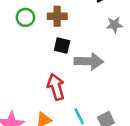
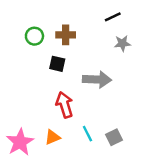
black square: (62, 46) -> (57, 64), moved

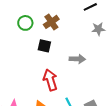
brown cross: (66, 35) -> (51, 22), turned -35
gray arrow: (97, 79) -> (77, 59), size x0.7

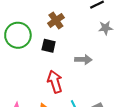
green circle: (25, 23) -> (18, 35), moved, size x1.6

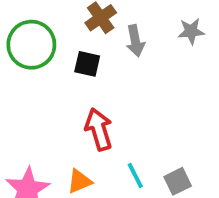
gray arrow: (83, 59) -> (135, 41), moved, turned 77

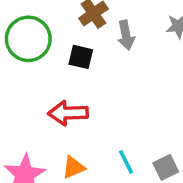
red arrow: (99, 129) -> (68, 113), moved, turned -75

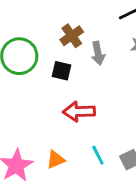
red arrow: (68, 113) -> (79, 112), moved

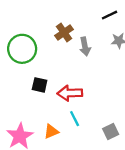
black square: (62, 71) -> (40, 85), moved
cyan line: (98, 155) -> (75, 119), moved

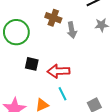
brown cross: (64, 33) -> (53, 18), turned -35

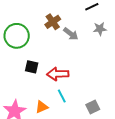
brown cross: (53, 18) -> (53, 22), turned 35
gray arrow: (72, 30) -> (71, 34), turned -42

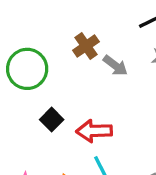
black square: (32, 67) -> (52, 120), turned 32

